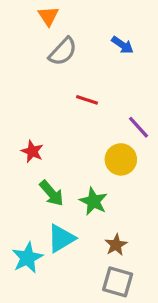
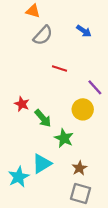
orange triangle: (48, 16) -> (33, 11), turned -40
green arrow: (52, 193) -> (43, 118), moved

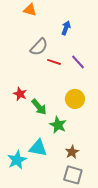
blue arrow: (84, 31) -> (66, 28), moved, turned -104
gray semicircle: (43, 35) -> (39, 47), moved
purple line: (95, 87) -> (78, 62), moved
cyan triangle: (42, 164) -> (38, 148), turned 42

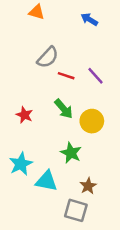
blue arrow: (66, 28) -> (89, 19), moved, turned -80
green arrow: (39, 107) -> (64, 109), moved
cyan star: (17, 160) -> (21, 164), moved
gray square: (73, 175) -> (76, 210), moved

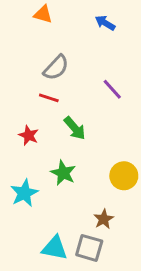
red line: (66, 76) -> (49, 98), moved
yellow circle: (92, 121) -> (124, 176), moved
green star: (71, 153) -> (63, 173), moved
cyan triangle: (46, 181) -> (55, 248), moved

